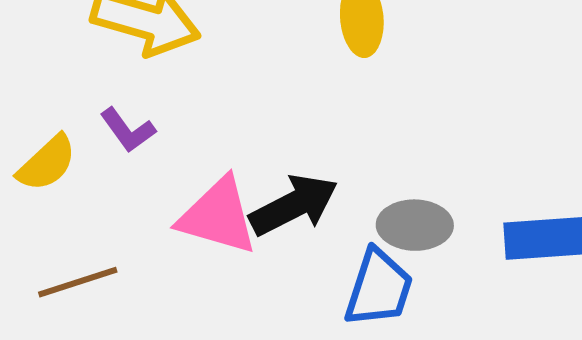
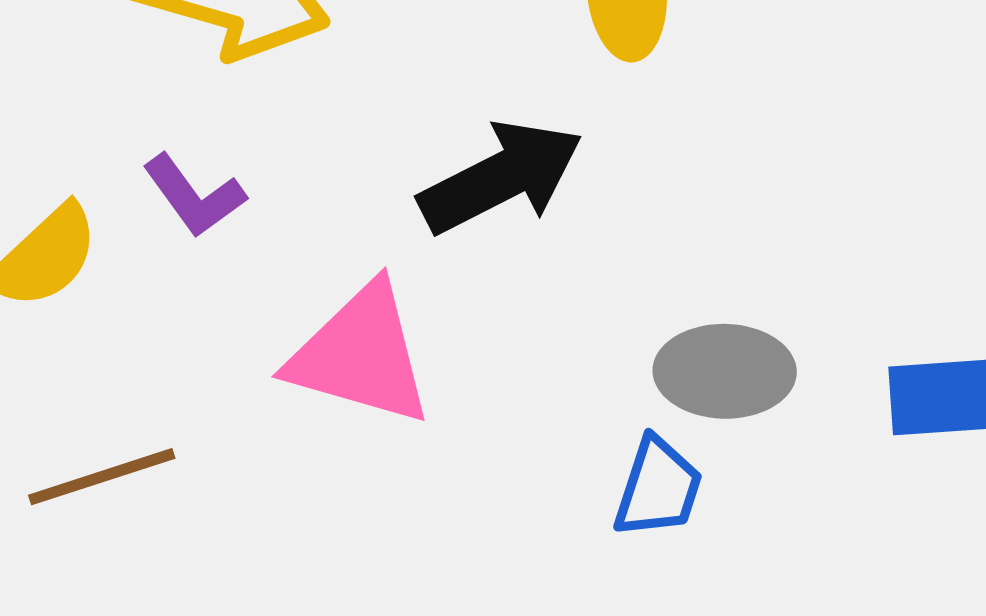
black arrow: (294, 205) -> (501, 177), moved
blue trapezoid: (379, 288) -> (658, 488), size x0.7

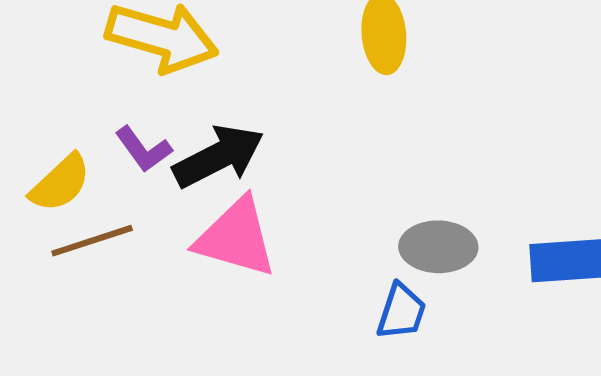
black arrow: (501, 177) -> (218, 156), moved
brown line: (102, 477) -> (92, 241), moved

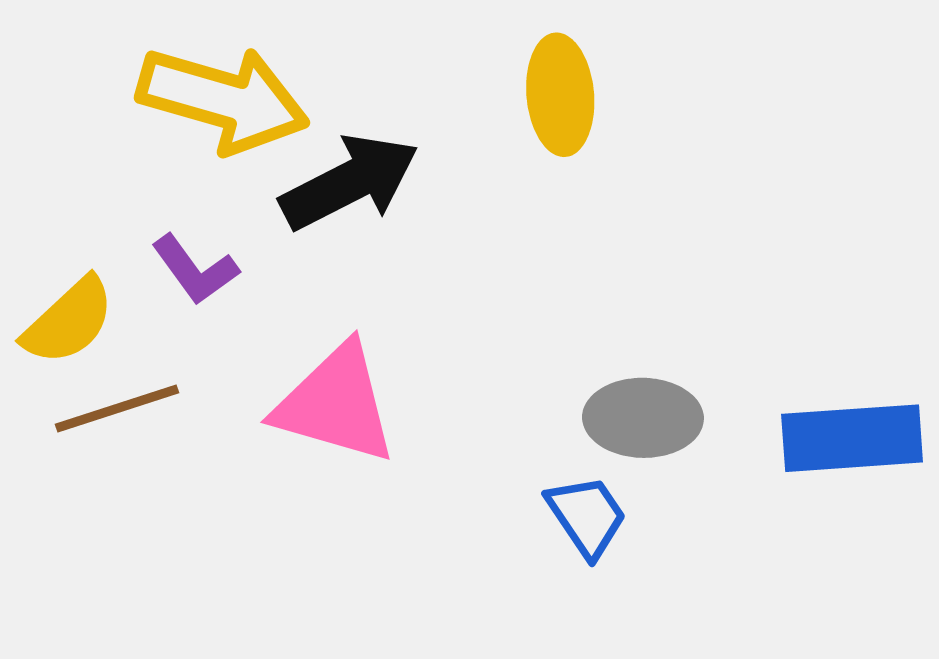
black arrow: (218, 156) -> (350, 182), moved
blue trapezoid: (401, 312) -> (587, 516), turned -52

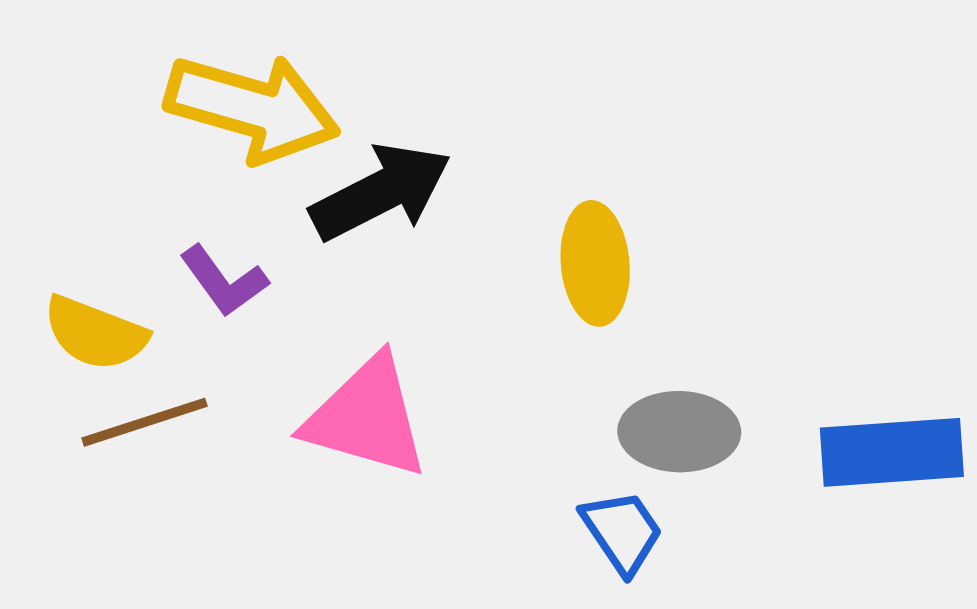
yellow ellipse: (560, 95) -> (595, 263), moved
yellow semicircle: (69, 321) -> (95, 333), turned 64

